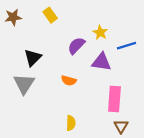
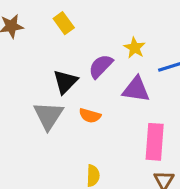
black triangle: (33, 58) -> (65, 82), moved
gray triangle: (24, 84) -> (48, 116), moved

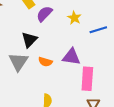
purple semicircle: (101, 66) -> (44, 14), moved
purple triangle: (136, 89) -> (71, 57), moved

